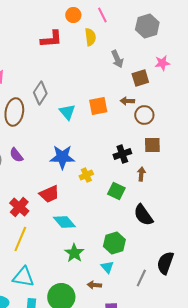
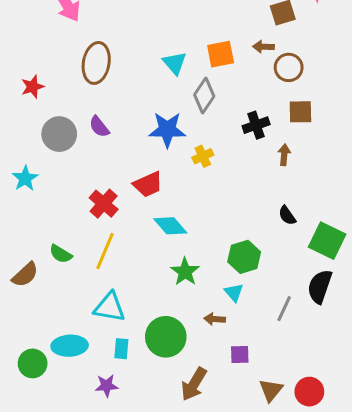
gray diamond: (40, 93) -> (204, 96), moved
green square: (116, 191) -> (327, 241), moved, size x1.4
black semicircle: (143, 215) -> (287, 215), size x0.6

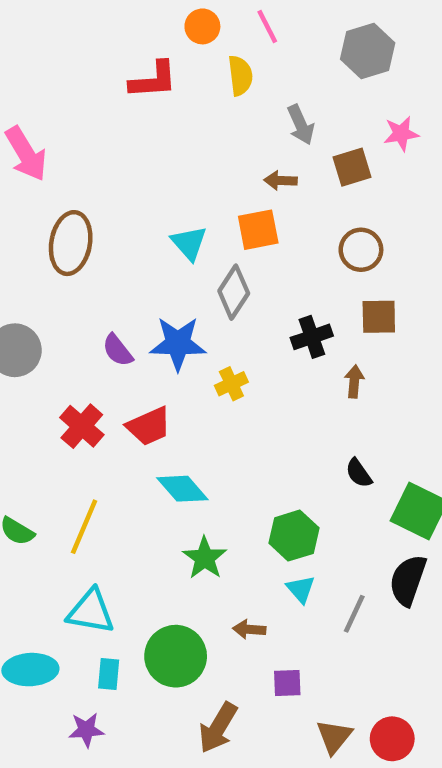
brown arrow: (263, 47) -> (281, 181), moved
purple semicircle: (99, 127) -> (118, 350), moved
red cross: (104, 204) -> (82, 426), moved
cyan triangle: (234, 292) -> (301, 589), moved

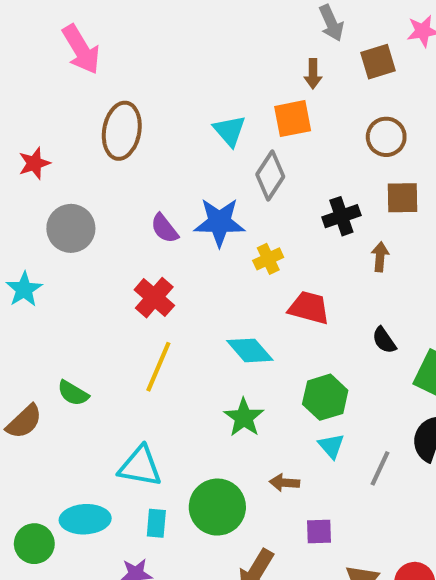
brown arrow: (281, 181) -> (313, 74), turned -92
red cross: (82, 426) -> (154, 298), moved
red trapezoid: (149, 426) -> (309, 308), moved, turned -141
cyan diamond: (182, 489) -> (250, 350), moved
yellow line: (84, 527) -> (158, 367), moved

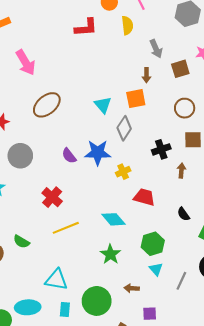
brown ellipse: (122, 131) -> (47, 105), turned 40
red cross: (154, 298) -> (52, 197), moved
yellow line: (158, 367) -> (66, 228), turned 45

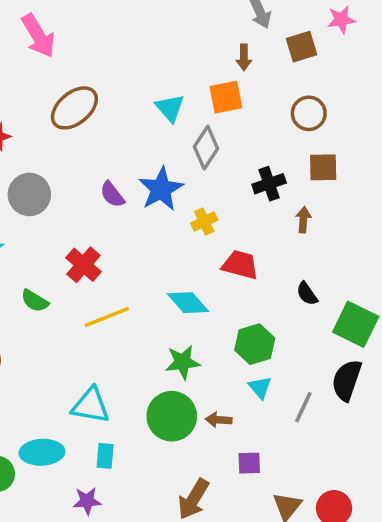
blue star: (98, 153) -> (161, 189), turned -30
green semicircle: (21, 242) -> (35, 301), moved
green star: (110, 254) -> (183, 362), turned 30
green circle: (97, 301) -> (172, 416), moved

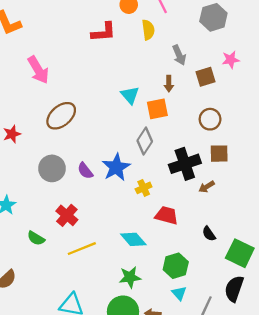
cyan triangle: (170, 108) -> (130, 95), moved
black cross: (269, 184) -> (185, 164), size x1.5
gray circle: (29, 194) -> (52, 168), moved
brown arrow: (303, 220) -> (207, 187), turned -126

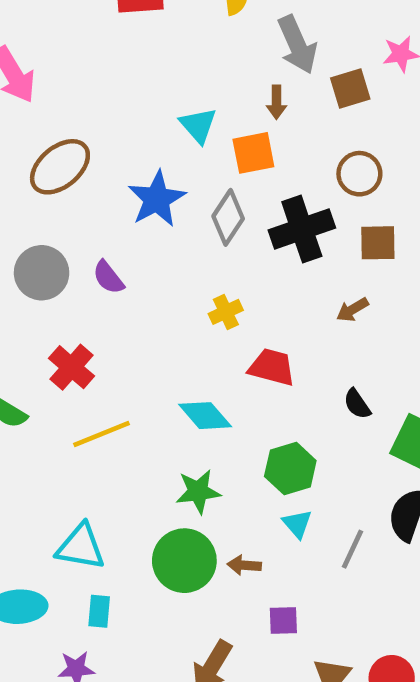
gray arrow: (179, 55) -> (297, 45), size x1.4
black cross: (185, 164) -> (302, 229), moved
blue star: (116, 167) -> (157, 199), moved

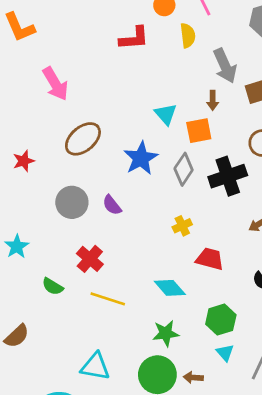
yellow line: (101, 434) -> (108, 299), turned 40

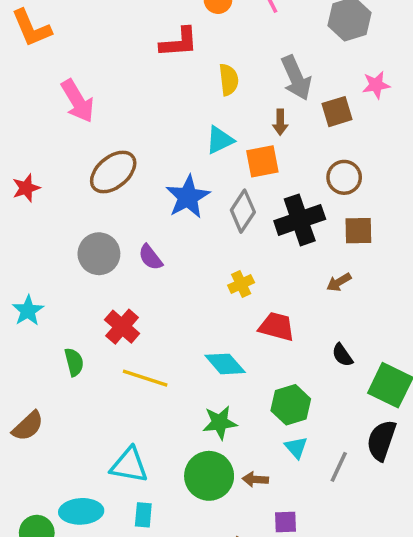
yellow semicircle: (188, 35) -> (229, 80), moved
cyan triangle: (166, 114) -> (220, 140), turned 45
red star: (24, 161) -> (26, 188), moved
green semicircle: (53, 286) -> (74, 362), turned -135

